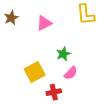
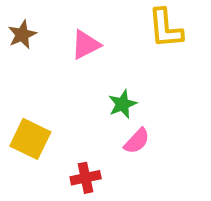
yellow square: (35, 72) -> (30, 139), moved, turned -36
red cross: (54, 92) -> (86, 178), moved

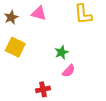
pink triangle: (86, 45) -> (39, 13), moved, turned 42
yellow square: (30, 139) -> (15, 47), moved

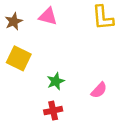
green star: (62, 52) -> (56, 81), moved
pink semicircle: (69, 71) -> (99, 90), moved

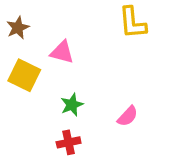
pink triangle: (48, 16) -> (62, 52), moved

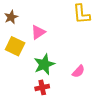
pink triangle: (62, 52) -> (38, 32), turned -49
green star: (72, 105) -> (44, 64), size x1.5

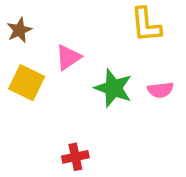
green star: (44, 64) -> (113, 88), moved, turned -30
pink semicircle: (78, 71) -> (160, 90), moved, turned 40

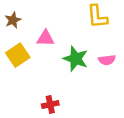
pink triangle: (68, 57) -> (45, 38), turned 36
yellow square: (27, 83) -> (18, 55), turned 30

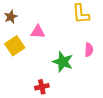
green star: (76, 59) -> (63, 62), moved
pink semicircle: (107, 60) -> (89, 50), turned -80

